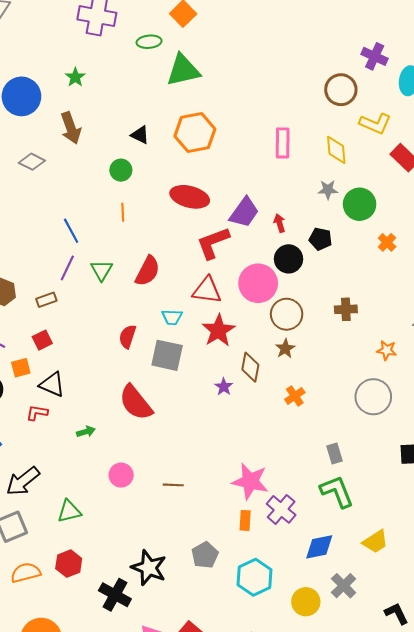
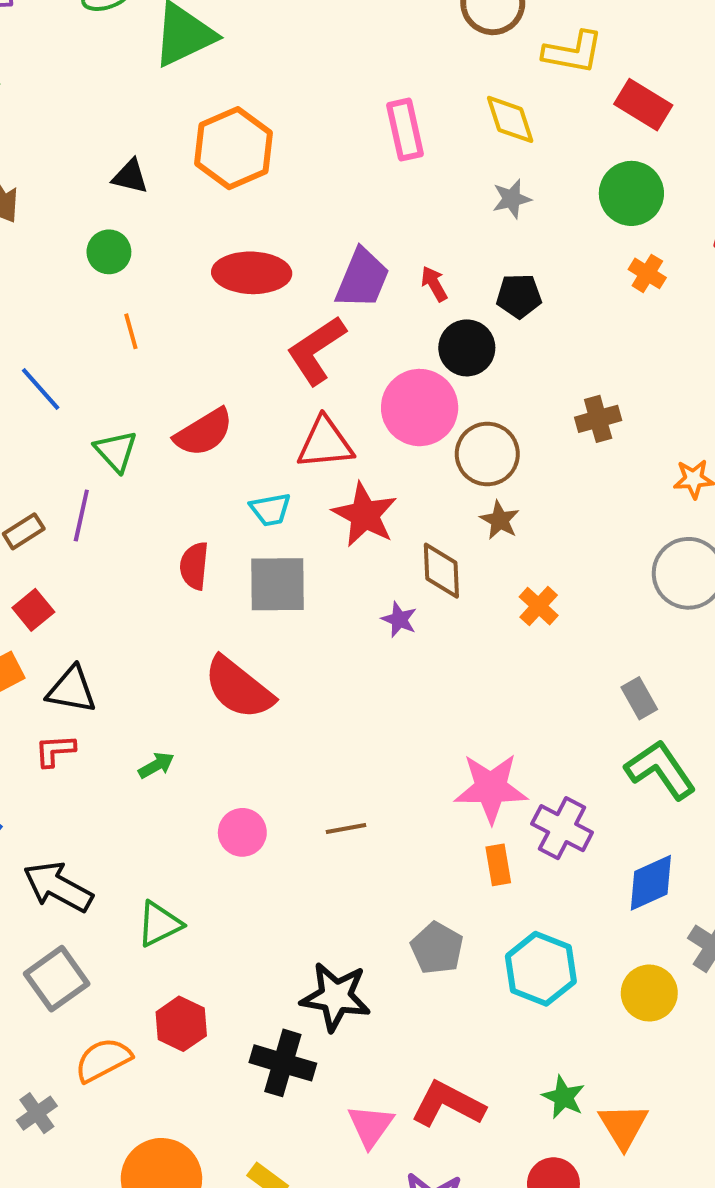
green circle: (360, 204) -> (631, 193), moved
purple line: (67, 268) -> (81, 516), moved
red semicircle: (148, 271) -> (204, 432), turned 44
black arrow: (23, 481) -> (58, 887), turned 80

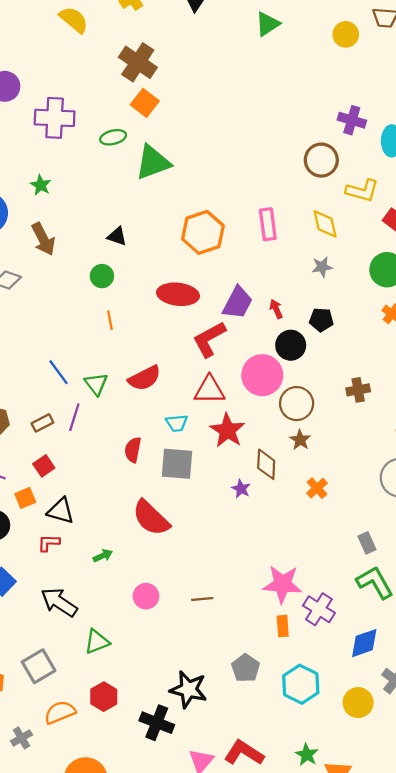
orange hexagon: (234, 148) -> (203, 232), moved
blue line: (41, 389) -> (59, 372), moved
black arrow: (58, 887) -> (59, 602), moved

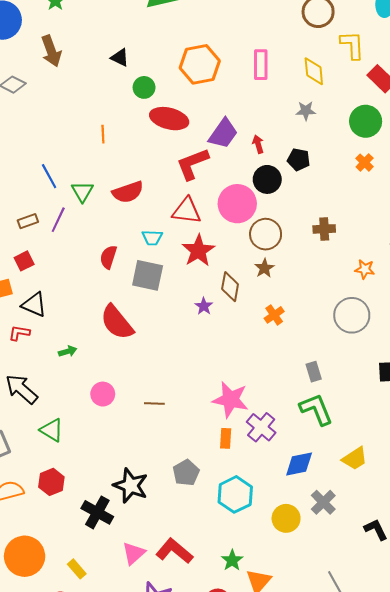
yellow L-shape: (362, 191) -> (352, 45), turned -116
green circle: (102, 276) -> (144, 87), moved
green triangle: (97, 642) -> (52, 430), turned 45

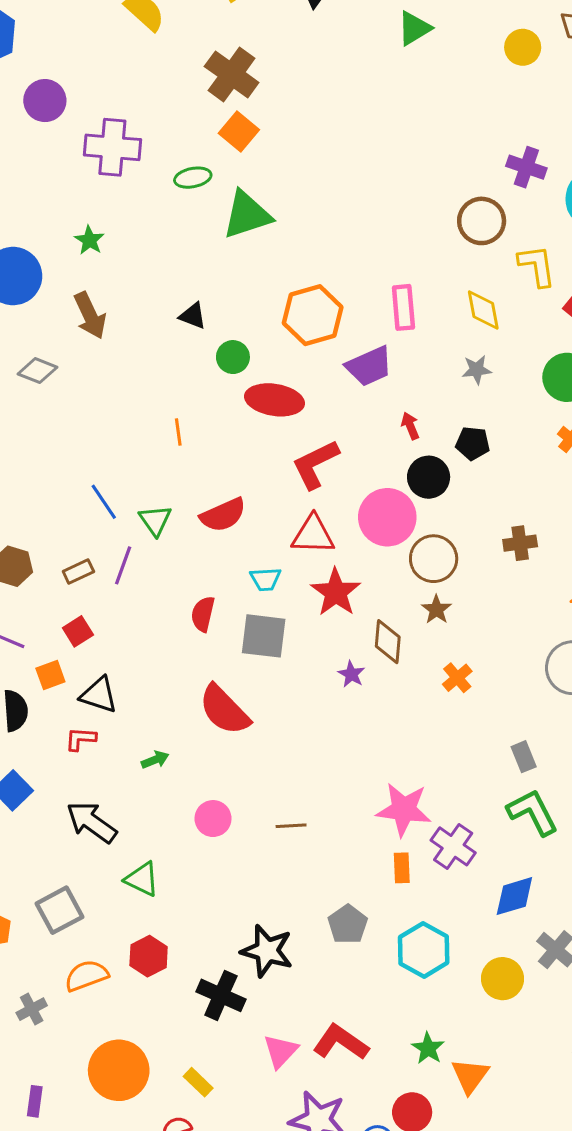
purple trapezoid: (223, 134) -> (369, 366), moved, turned 36

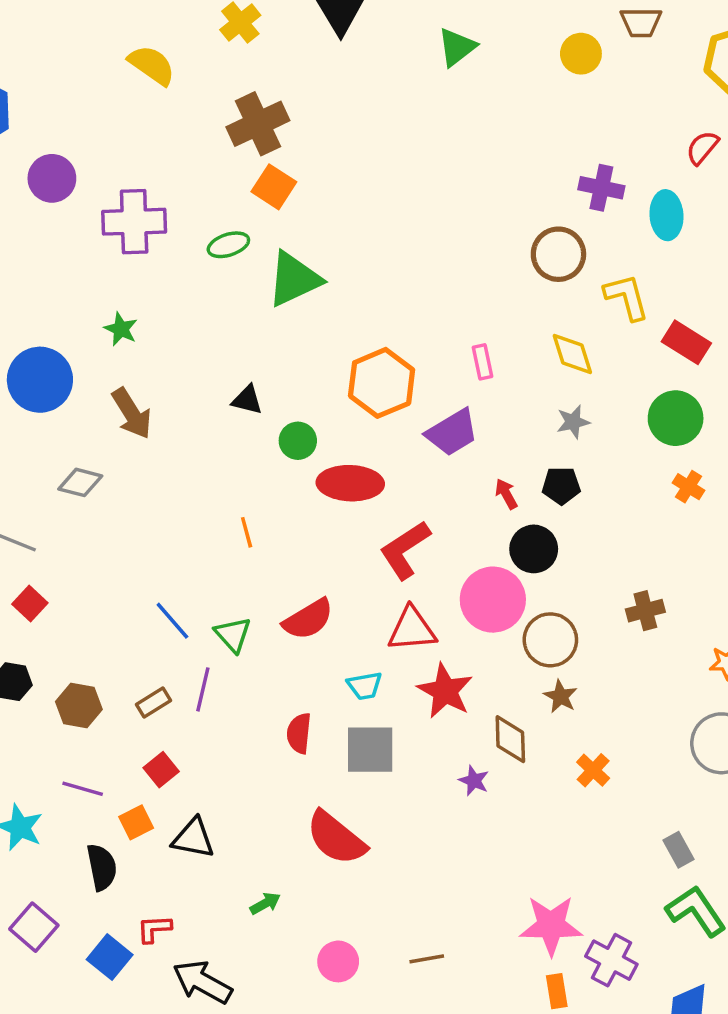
brown cross: (232, 74) -> (258, 124), turned 36
pink rectangle: (403, 307) -> (483, 362), size x0.7
black pentagon: (473, 443) -> (561, 486), moved
red L-shape: (81, 739) -> (154, 929), moved

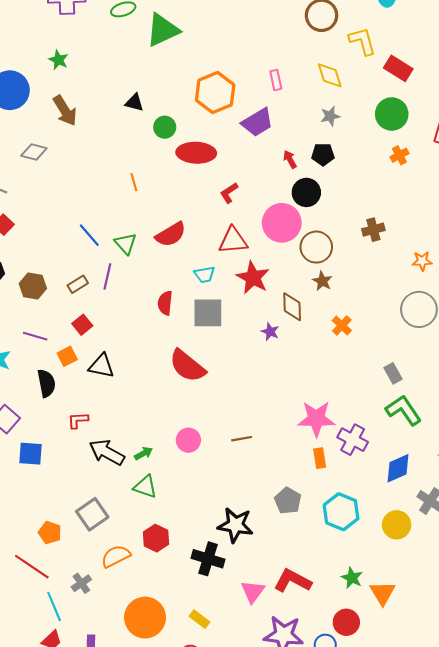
orange cross: (688, 487) -> (399, 155), turned 30
red L-shape: (405, 550) -> (229, 193), size x0.6
green arrow: (265, 903) -> (143, 453), moved
blue square: (110, 957) -> (31, 454), moved, turned -35

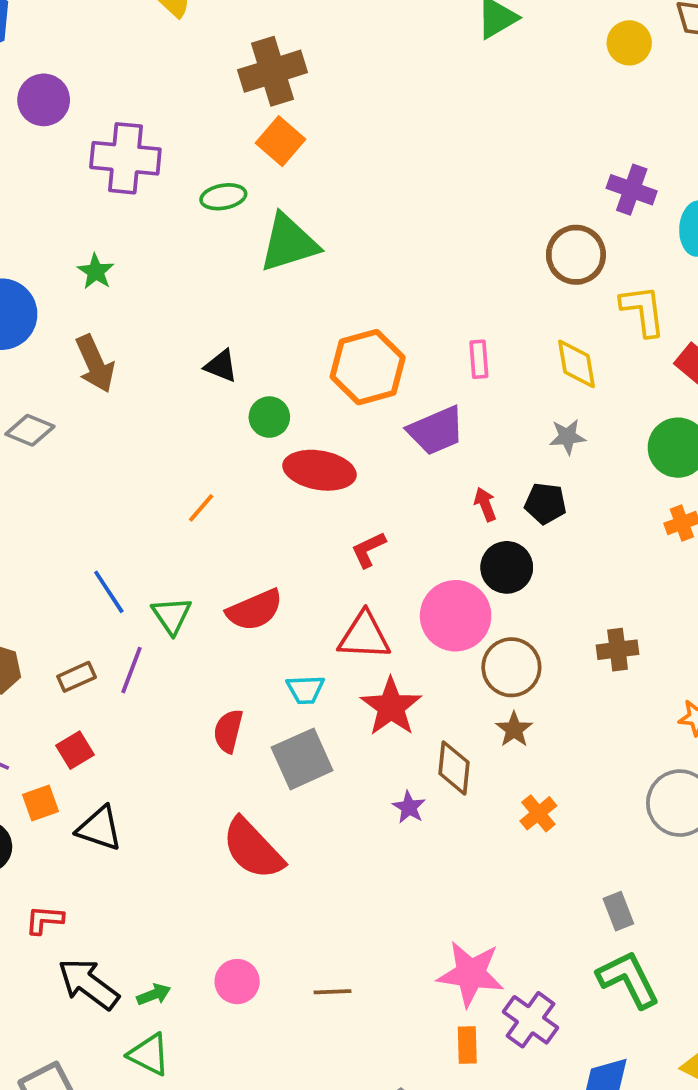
orange line: (134, 182) -> (201, 508), turned 48
gray square: (208, 313) -> (302, 759), turned -32

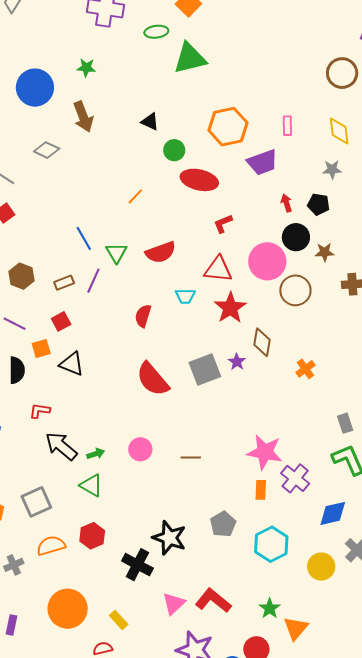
green star: (96, 272) -> (86, 68), turned -30
brown star: (514, 729) -> (325, 252), moved, turned 30
gray square: (302, 759) -> (205, 369), moved

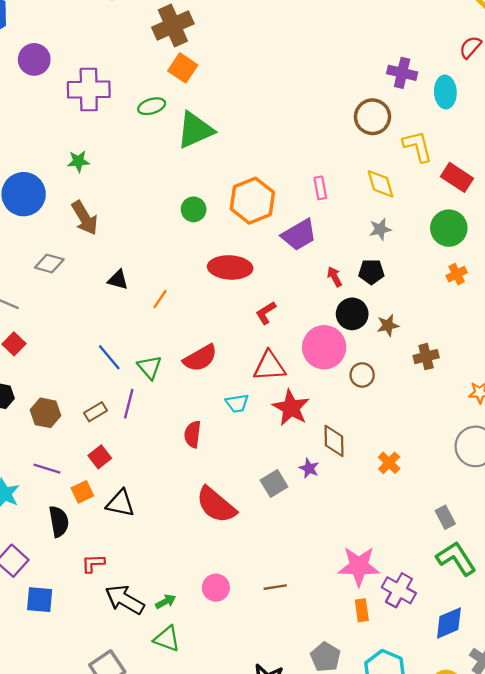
black triangle: (150, 122) -> (118, 280), moved
green circle: (174, 150) -> (194, 209), moved
brown circle: (295, 290) -> (362, 375), size x0.7
gray square: (205, 369) -> (274, 483), size x0.7

